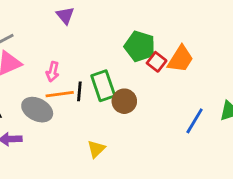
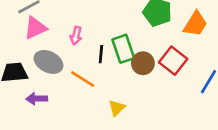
red square: (157, 62) -> (173, 61), moved, size x1.5
orange line: (60, 94) -> (83, 79), moved, turned 40
gray ellipse: (37, 110) -> (48, 62), moved

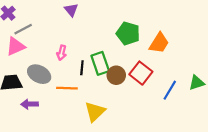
pink triangle: (35, 28) -> (16, 46), moved
orange line: (83, 79) -> (67, 88), turned -30
yellow triangle: (117, 108) -> (95, 112), size x1.5

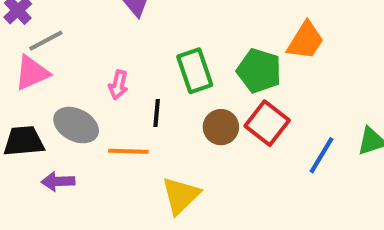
green pentagon: (128, 33) -> (259, 71), moved
orange trapezoid: (159, 43) -> (305, 41), moved
green rectangle: (100, 63) -> (195, 71), moved

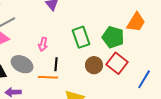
black line: (157, 113) -> (56, 64), moved

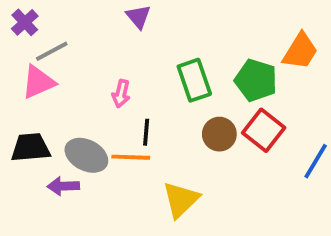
gray ellipse: (22, 64) -> (86, 155), moved

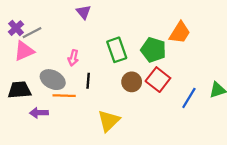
purple cross: (25, 22) -> (16, 28), moved
gray ellipse: (86, 155) -> (53, 80), moved
orange line: (131, 157) -> (64, 96), moved

